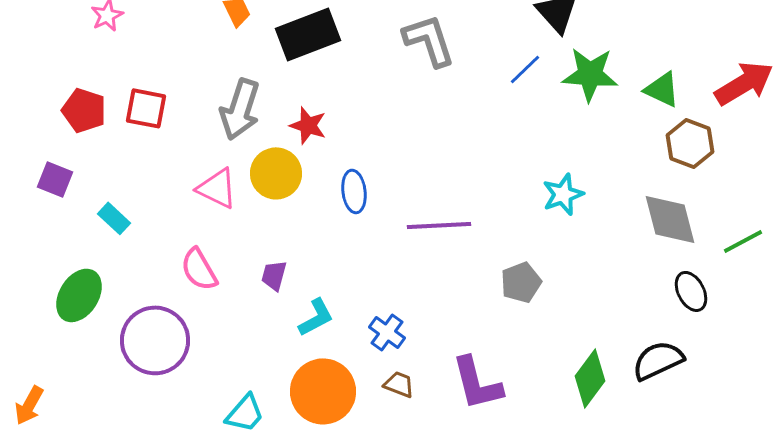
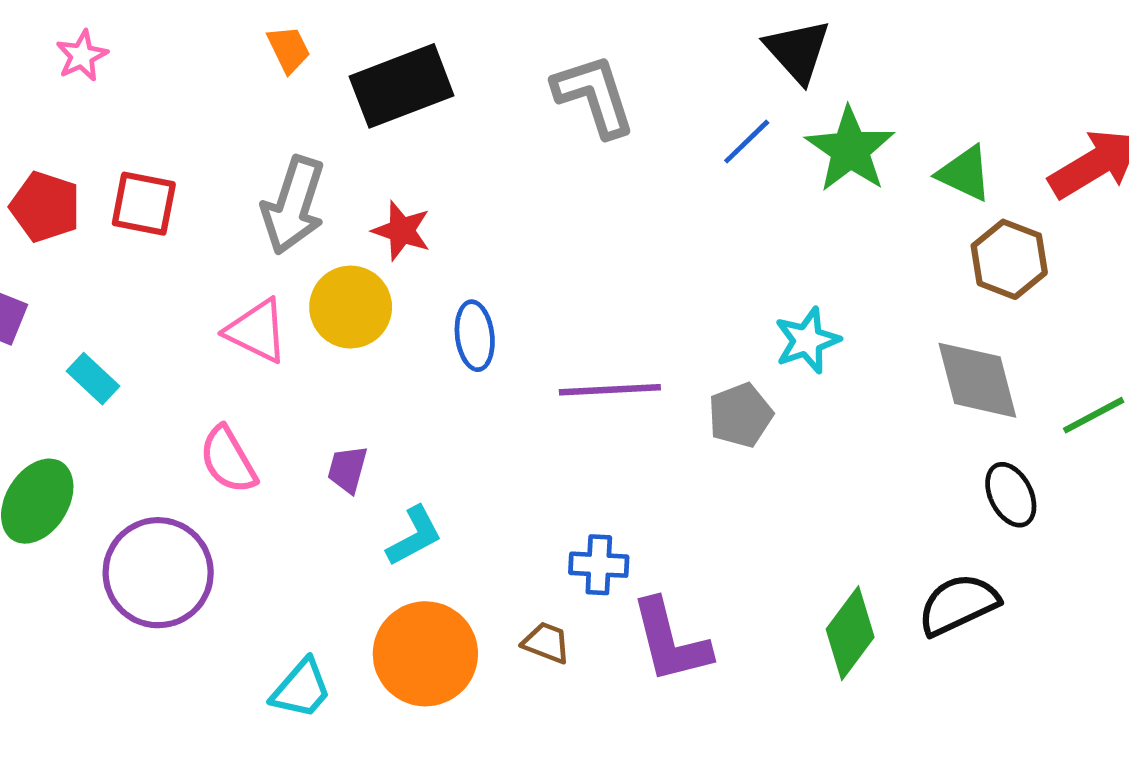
green star: (590, 74) -> (850, 150), turned 30
gray pentagon: (521, 282) -> (740, 415), moved
blue cross: (387, 332) -> (599, 565), moved, turned -33

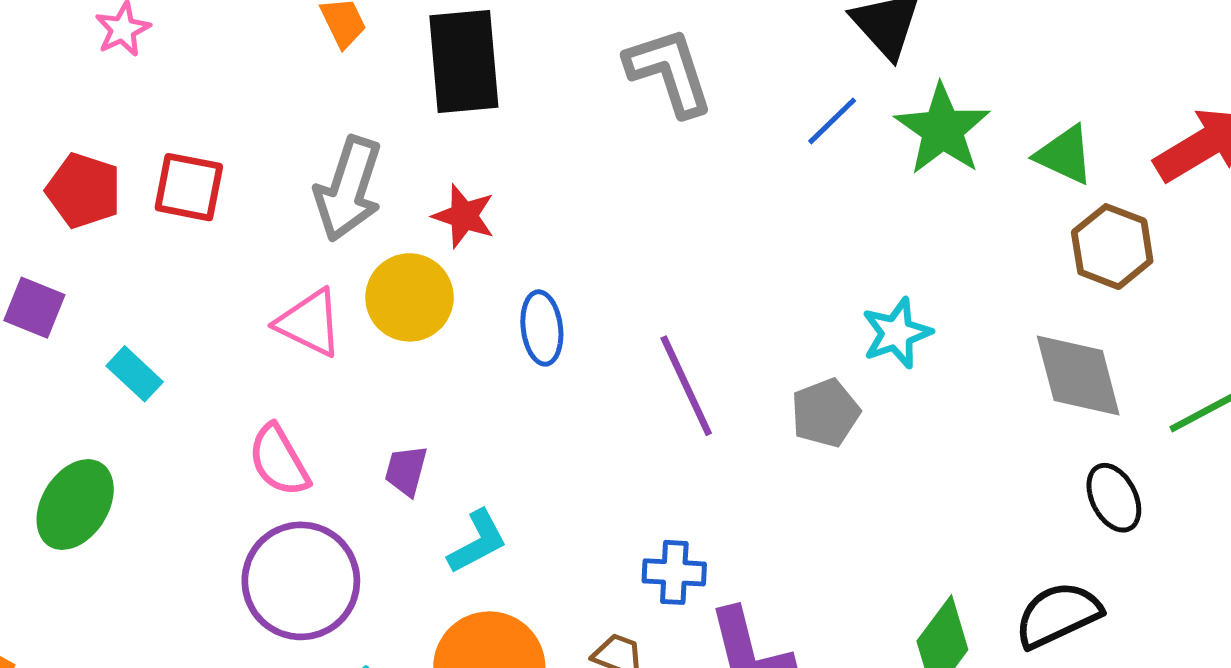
black rectangle: (402, 86) -> (464, 62), turned -74
purple line: (610, 390) -> (686, 386), turned 68
purple circle: (158, 573) -> (301, 581), moved

